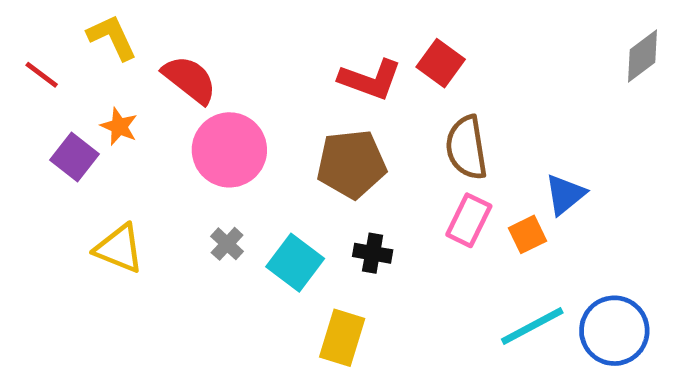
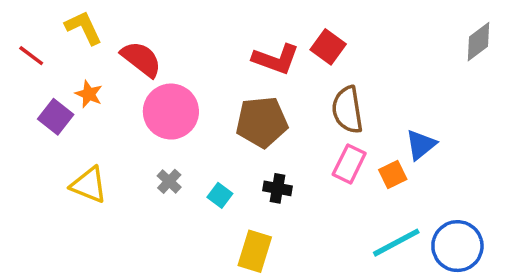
cyan square: (295, 263) -> (220, 195), size x0.6

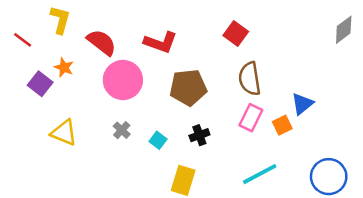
yellow L-shape: (84, 28) -> (60, 20), turned 40
red L-shape: (276, 59) -> (161, 42), moved
black cross: (278, 188) -> (199, 135), turned -30
cyan line: (396, 243) -> (260, 174), moved

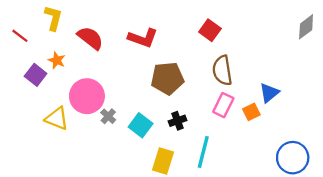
pink circle: (123, 80) -> (87, 96), moved
cyan square: (158, 140) -> (141, 125), size x1.5
cyan line: (260, 174) -> (203, 152), moved, turned -48

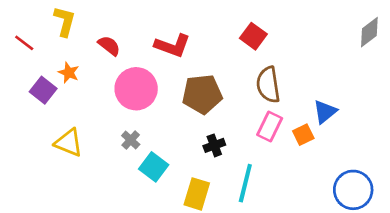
red semicircle: (90, 38) -> (109, 46), size x0.7
pink circle: (87, 96) -> (136, 89), moved
cyan square: (141, 125) -> (154, 167), moved

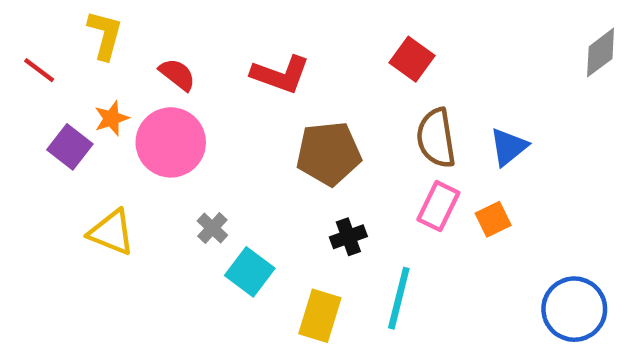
orange star: (69, 73) -> (112, 118), turned 30
pink circle: (136, 89) -> (171, 142), moved
blue triangle: (325, 112) -> (508, 147), moved

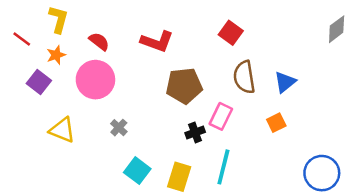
orange star: (112, 118) -> (56, 55), moved
pink rectangle: (438, 206) -> (221, 116), moved
cyan square: (250, 272) -> (137, 171), moved

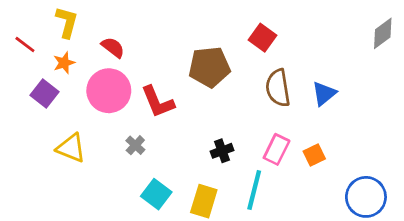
red L-shape: (157, 41) -> (158, 102), moved, turned 48
brown pentagon: (184, 86) -> (209, 67), moved
pink rectangle: (221, 116) -> (277, 149), moved
orange square: (276, 123) -> (314, 155), moved

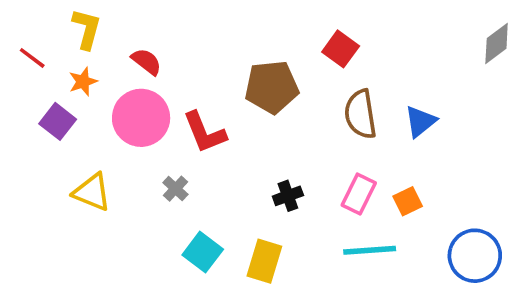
cyan line: (254, 190) -> (370, 250), moved, turned 72

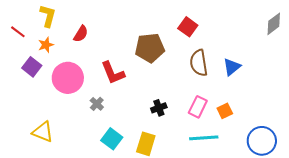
red semicircle: (146, 62) -> (81, 34), turned 84
pink circle: (141, 118) -> (68, 78), moved
yellow triangle: (92, 192) -> (43, 132), moved

